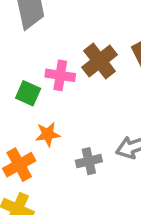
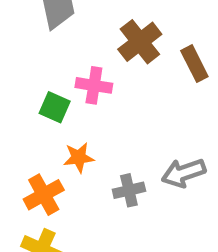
brown cross: (100, 61) -> (140, 42), moved

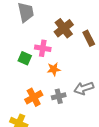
orange star: (79, 158) -> (54, 69), moved
orange cross: (44, 195) -> (34, 97), moved

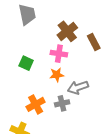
pink cross: (43, 48) -> (59, 54), moved
gray arrow: (84, 88) -> (78, 87), moved

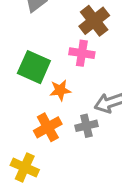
green square: (26, 63) -> (34, 67), size x1.5
orange star: (57, 75) -> (60, 90), moved

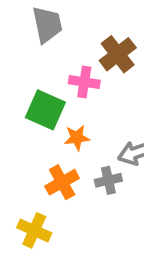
pink cross: (82, 53) -> (84, 82), moved

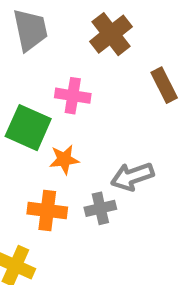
brown cross: (118, 54) -> (111, 34), moved
orange cross: (62, 182) -> (47, 210), turned 36

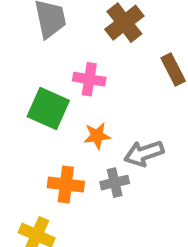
orange star: (64, 159) -> (97, 136), moved

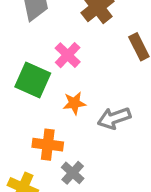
pink cross: (89, 79) -> (68, 55), turned 35
gray cross: (115, 183) -> (73, 173), moved, turned -35

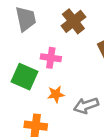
pink cross: (68, 55) -> (51, 58), turned -36

